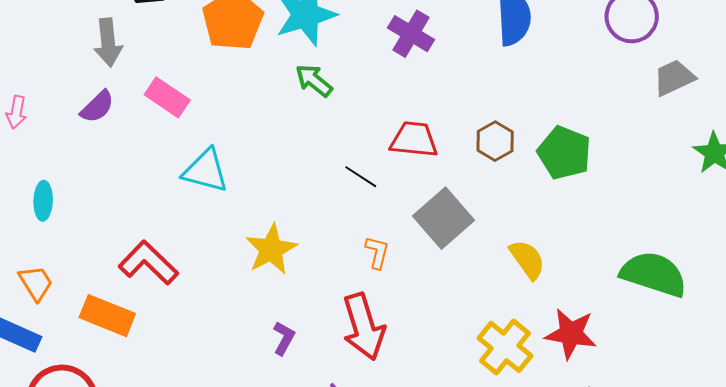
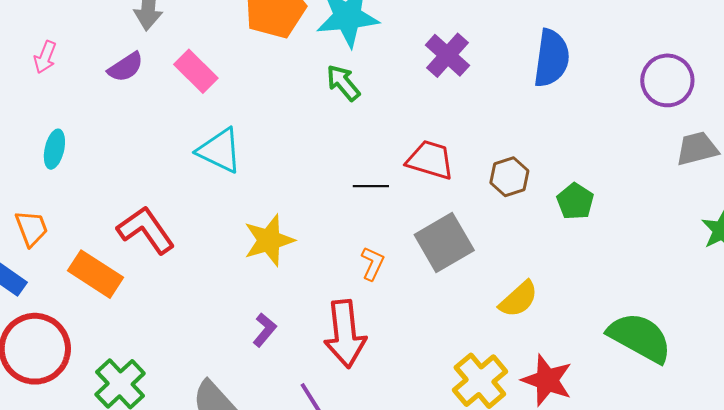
green pentagon: (564, 153) -> (575, 201), size x0.7
black line: (361, 177) -> (371, 186), turned -44
yellow semicircle: (527, 259) -> (519, 299), turned 72

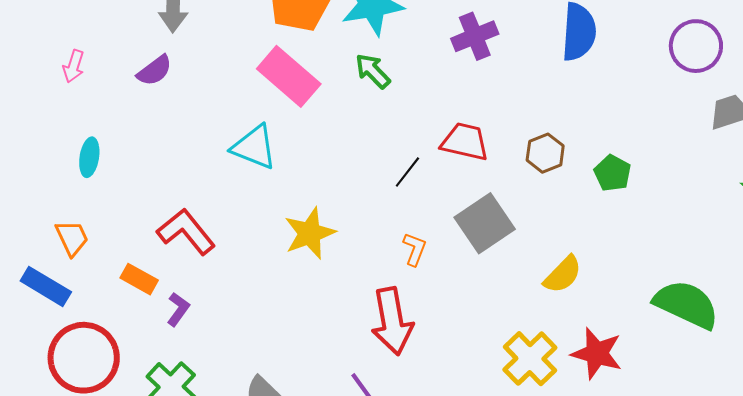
purple cross: (447, 55) -> (475, 36), turned 30
pink rectangle: (196, 71) -> (289, 76), moved, size x1.4
black line: (371, 186) -> (407, 172), turned -48
orange rectangle: (96, 274) -> (139, 279), size x0.7
purple L-shape: (264, 330) -> (178, 309), moved

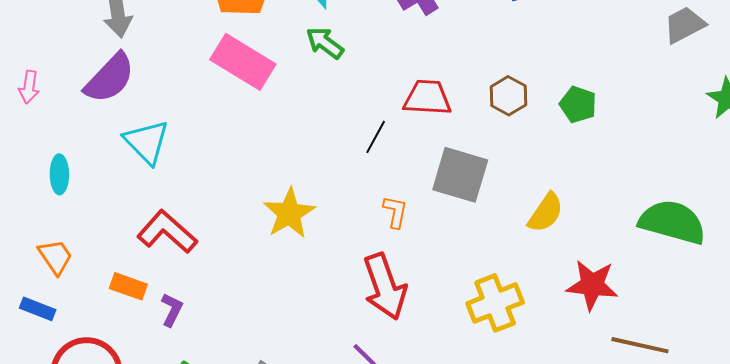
purple semicircle: (155, 70) -> (110, 78), size x1.5
cyan triangle: (254, 147) -> (147, 142), moved, turned 33
gray square: (485, 223) -> (460, 175), turned -30
blue rectangle: (46, 286) -> (38, 309), size x0.7
yellow cross: (530, 359) -> (495, 303), moved, turned 32

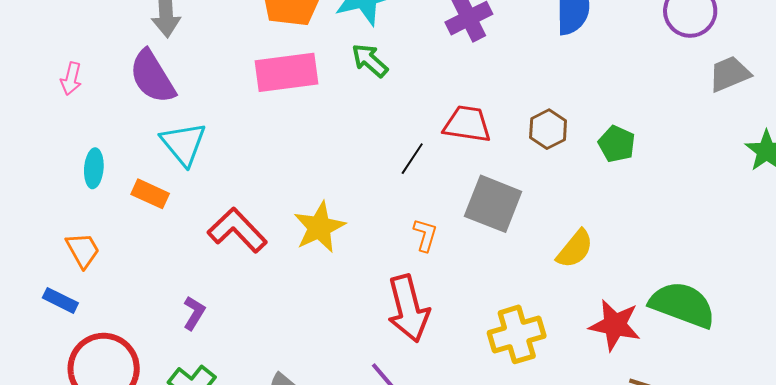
pink rectangle: (243, 62) -> (286, 72), turned -44
purple semicircle: (110, 78) -> (152, 77), turned 100
green semicircle: (672, 222) -> (682, 305), moved
red L-shape: (167, 232) -> (237, 230), moved
orange rectangle: (128, 286) -> (150, 194), moved

